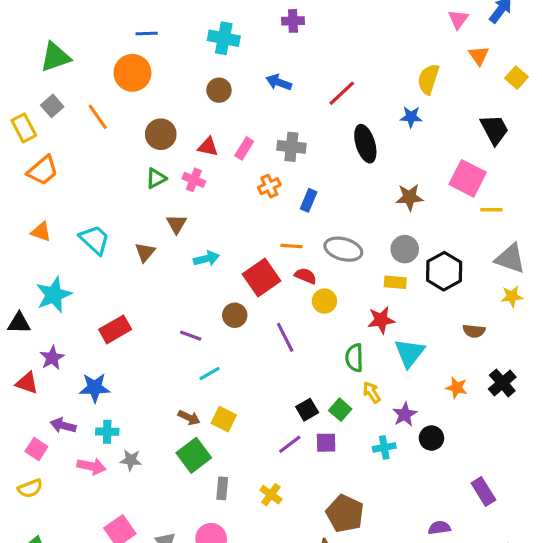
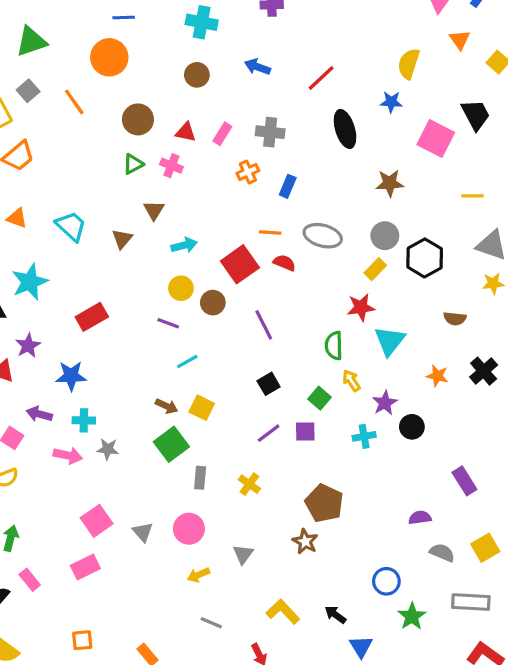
pink square: (468, 178) -> (436, 139), moved
yellow rectangle: (395, 282) -> (375, 269), turned -50
yellow circle: (324, 301) -> (181, 288), moved
black square: (307, 410) -> (269, 384), moved

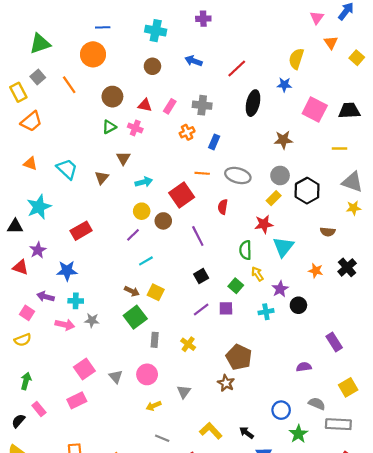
black trapezoid: (476, 115) -> (349, 111), moved, turned -65
black ellipse: (345, 129) -> (253, 103), turned 30
red semicircle: (284, 263) -> (223, 207), moved, turned -104
purple line: (168, 323) -> (133, 235), turned -64
gray semicircle: (442, 553) -> (317, 404), moved

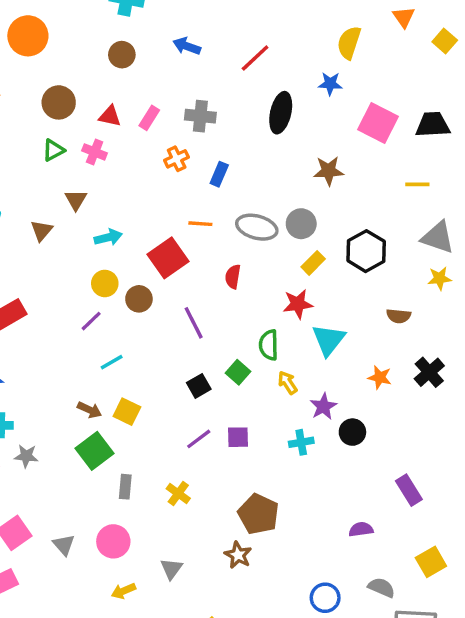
gray circle: (280, 175) -> (301, 224), moved
green square: (236, 286) -> (238, 372), moved

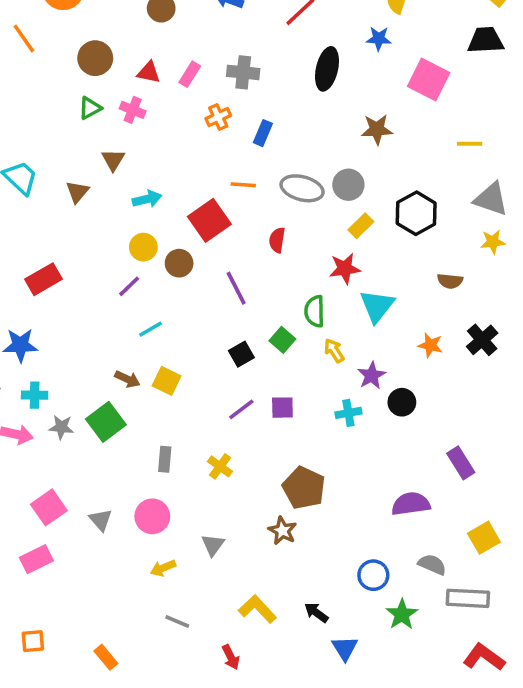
black trapezoid: (433, 125) -> (486, 40), moved
green square: (95, 451) -> (106, 422), moved
purple semicircle: (361, 529) -> (411, 504), size x1.5

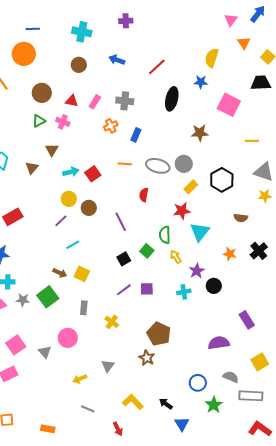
red square: (209, 220) -> (93, 174), moved, size x0.7
gray rectangle: (165, 459) -> (84, 308), moved
pink circle: (152, 516) -> (68, 338), moved
orange rectangle: (106, 657) -> (48, 429), turned -40

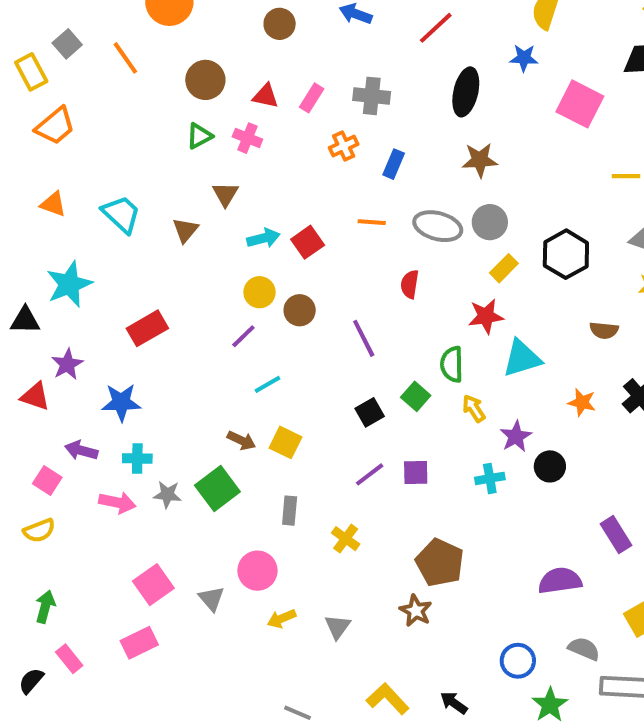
brown star: (200, 133) -> (480, 160), moved
cyan triangle: (200, 232) -> (522, 358), turned 35
yellow arrow: (80, 379) -> (282, 619), moved

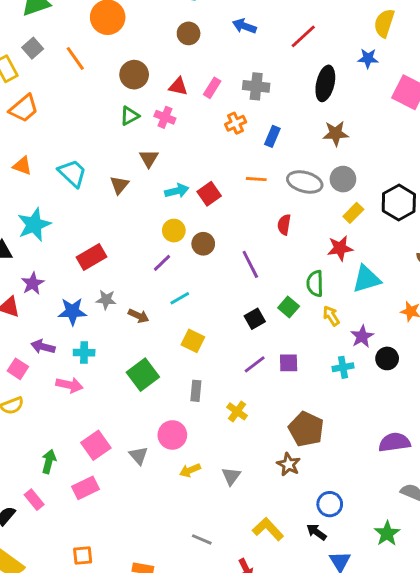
brown arrow: (241, 440) -> (139, 316), moved
gray star: (167, 495) -> (106, 300), moved
green arrow: (45, 607) -> (49, 461), moved
blue circle: (518, 661) -> (330, 504), moved

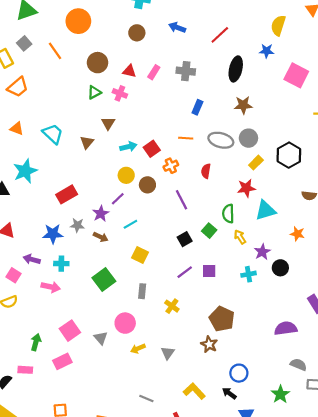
orange cross: (236, 123) -> (171, 166), moved
purple star: (33, 283) -> (101, 214), moved
pink rectangle: (34, 500) -> (25, 370), turned -48

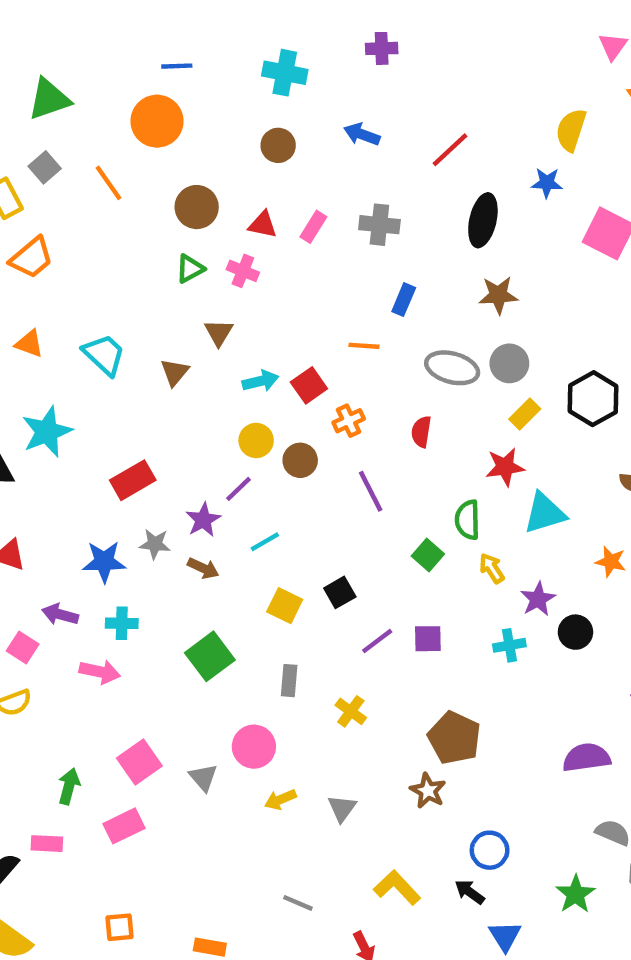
orange line: (186, 138) -> (364, 346), moved
black square: (185, 239) -> (340, 592), moved

